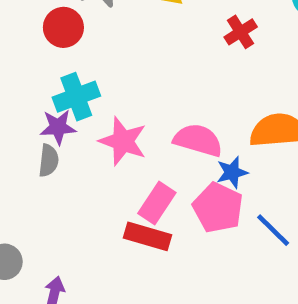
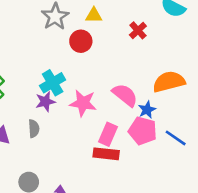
red circle: (63, 27) -> (81, 41), moved
pink semicircle: (198, 140) -> (125, 95), turned 32
gray semicircle: (49, 161) -> (34, 129), moved

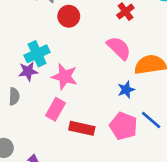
pink semicircle: (125, 95) -> (119, 48), moved
pink pentagon: (143, 131) -> (123, 126), moved
pink rectangle: (108, 134) -> (56, 109), moved

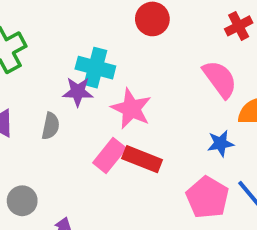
cyan cross: (37, 54) -> (95, 68), turned 30
red rectangle: (82, 128) -> (142, 159), moved

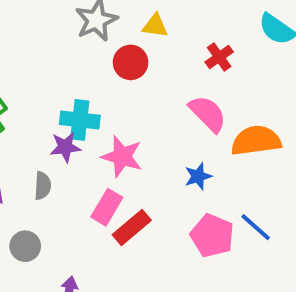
blue star: (221, 143) -> (198, 176), moved
red rectangle: (142, 159) -> (132, 228), moved, turned -54
gray circle: (22, 201) -> (25, 246), moved

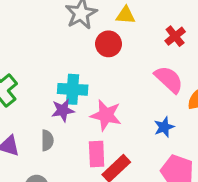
pink rectangle: (107, 207) -> (97, 154), turned -30

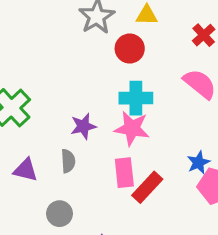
cyan cross: (73, 89) -> (136, 98), moved
blue star: (164, 127) -> (199, 163), moved

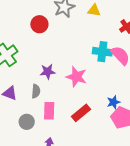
red circle: (130, 49) -> (39, 24), moved
cyan cross: (136, 98) -> (102, 52), moved
pink rectangle: (124, 173) -> (49, 111), moved

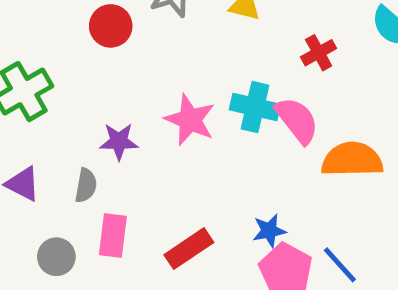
pink star: (76, 77) -> (190, 120), moved

